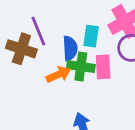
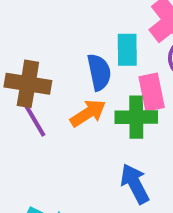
purple line: (38, 31) -> (32, 116), moved
green cross: (81, 67) -> (136, 117), moved

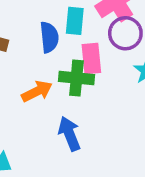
orange arrow: (88, 113) -> (37, 91), moved

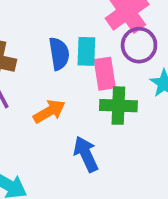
cyan rectangle: (75, 21) -> (86, 51), moved
green cross: (76, 78) -> (118, 106), moved

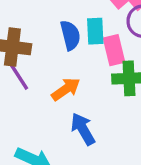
blue arrow: (86, 154) -> (83, 129), moved

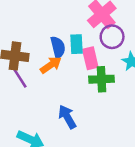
orange arrow: (66, 89) -> (51, 65), moved

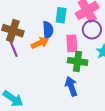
cyan rectangle: (76, 44) -> (61, 15), moved
blue arrow: (67, 117) -> (71, 86), moved

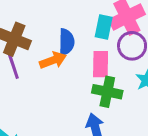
cyan rectangle: (61, 15) -> (104, 27), moved

